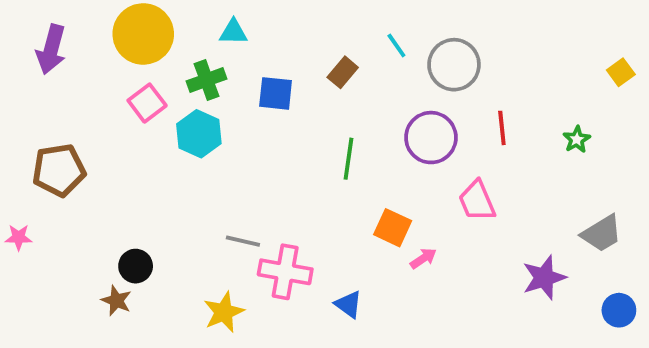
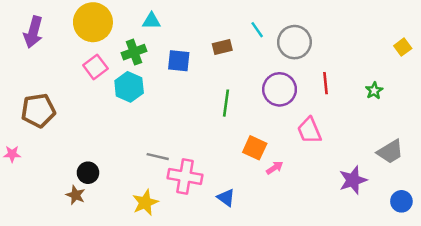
brown rectangle: (343, 72) -> (222, 47), turned 36

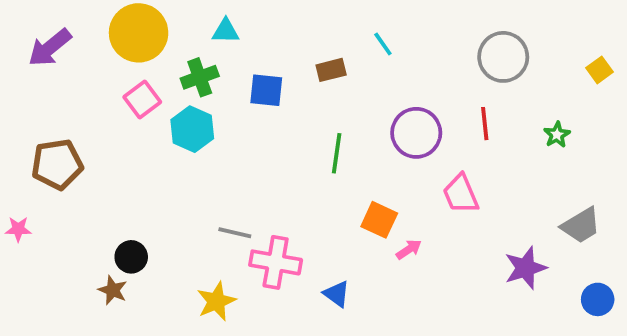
purple arrow: (33, 32) -> (50, 48), turned 36
gray circle: (294, 42) -> (503, 57), moved

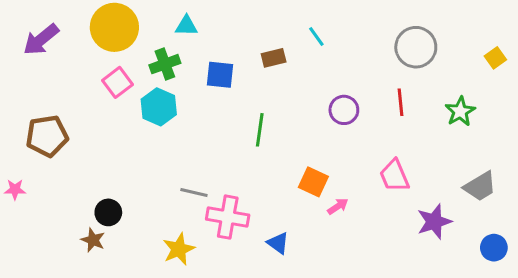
purple circle: (416, 133) -> (344, 110), size x0.7
green star: (557, 135) -> (460, 111), size x1.4
green line: (337, 153) -> (260, 130), moved
pink trapezoid: (461, 194) -> (394, 176), moved

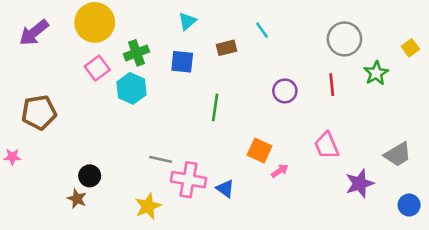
cyan triangle: (186, 26) -> (187, 21), moved, turned -42
green star: (460, 111) -> (376, 73), moved
blue triangle: (278, 243) -> (225, 189), moved

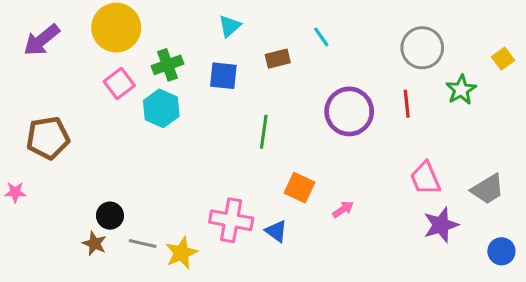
purple circle: (285, 91) -> (349, 111), size x1.6
pink trapezoid: (327, 145) -> (425, 178), moved
orange square: (260, 150) -> (300, 188), moved
gray line: (161, 159) -> (143, 244), moved

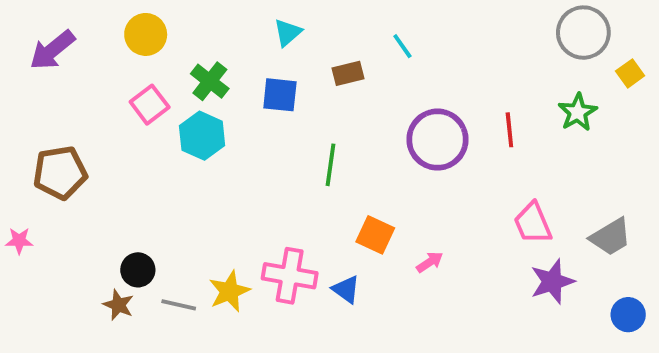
yellow circle: (116, 28) -> (146, 34), size x0.7
gray circle: (422, 48) -> (583, 33), moved
green cross: (167, 65) -> (210, 81), turned -32
yellow star: (181, 253) -> (229, 291), moved

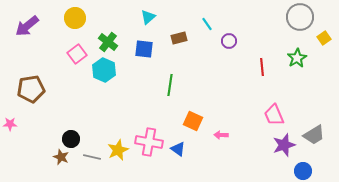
purple circle: (437, 140) -> (229, 41), moved, size x0.5
gray trapezoid: (611, 237) -> (314, 135), moved
pink arrow: (430, 262) -> (221, 135), turned -144
blue circle: (628, 315) -> (303, 171), moved

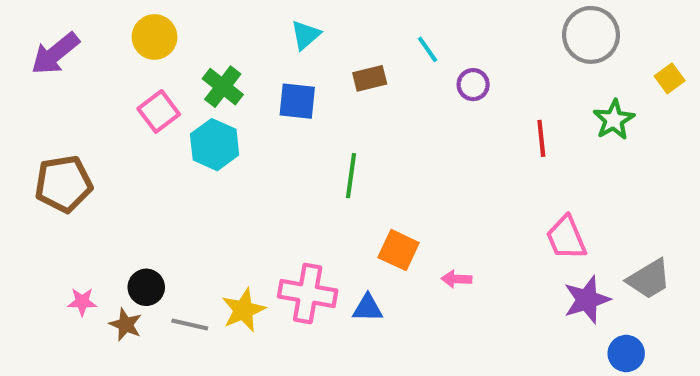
gray circle: (300, 17) -> (591, 35), moved
pink star: (10, 124) -> (82, 302), moved
blue triangle: (178, 149) -> (368, 308), turned -35

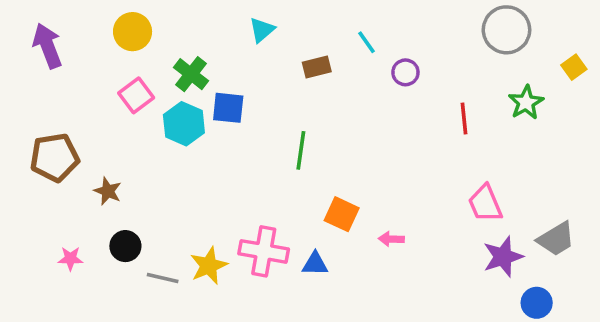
purple arrow: (55, 54) -> (47, 46), turned 108
blue square: (297, 101) -> (228, 108), moved
brown star: (126, 325) -> (108, 191), moved

